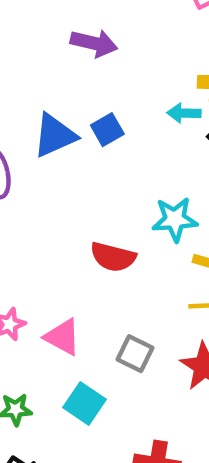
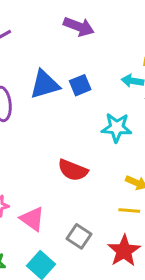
cyan star: (175, 219) -> (117, 128), moved

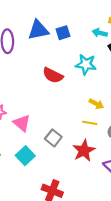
red semicircle: (73, 170) -> (53, 75), moved

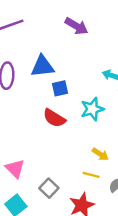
blue square: (63, 33) -> (60, 88), moved
cyan star: (86, 64) -> (92, 109), turned -30

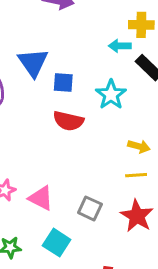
blue triangle: (42, 66) -> (33, 63), turned -40
blue square: (60, 88) -> (63, 82), turned 35

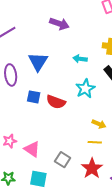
cyan arrow: (120, 46) -> (80, 59), moved
blue square: (63, 82) -> (34, 97), moved
cyan square: (57, 243) -> (38, 179), turned -30

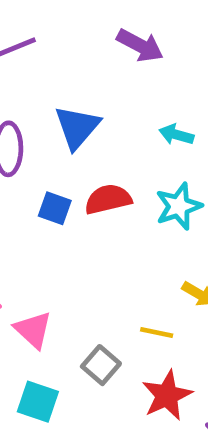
red semicircle: (56, 102) -> (108, 199), moved, turned 138
yellow line: (95, 142) -> (157, 333), moved

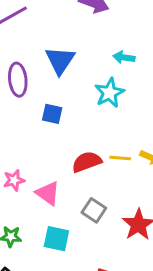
red semicircle: (108, 199) -> (87, 162), moved
cyan star: (179, 206) -> (109, 93), moved
yellow line: (157, 333) -> (120, 158), moved

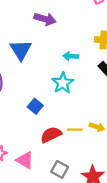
blue triangle: (60, 60) -> (21, 50), moved
blue square: (52, 114) -> (35, 106), moved, turned 32

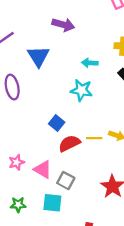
cyan star: (63, 83) -> (81, 90), turned -30
blue square: (35, 106) -> (57, 123), moved
gray square: (60, 169) -> (66, 181), moved

